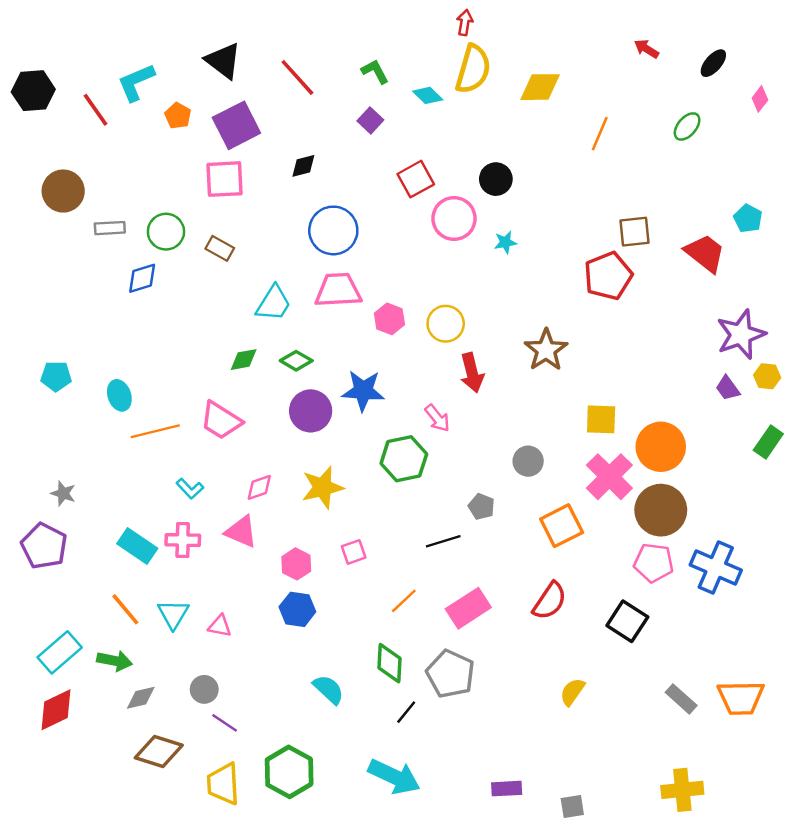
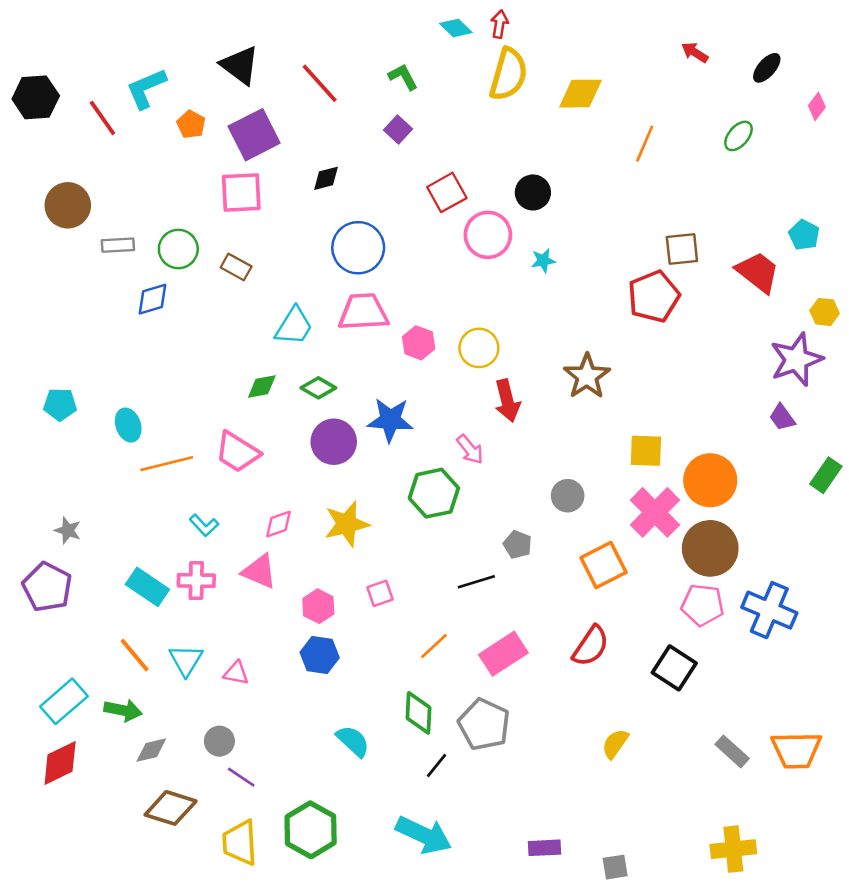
cyan diamond: (428, 95) -> (456, 28), moved
yellow hexagon: (767, 376) -> (825, 312), moved

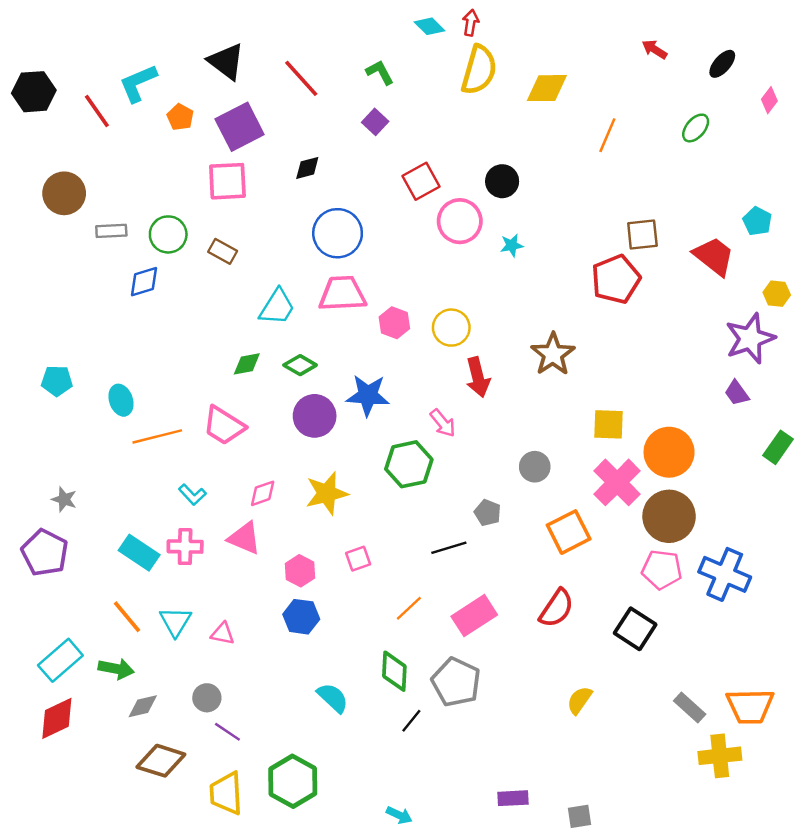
cyan arrow: (424, 835) -> (399, 815), moved, size x0.5
yellow cross: (733, 849) -> (720, 756), moved

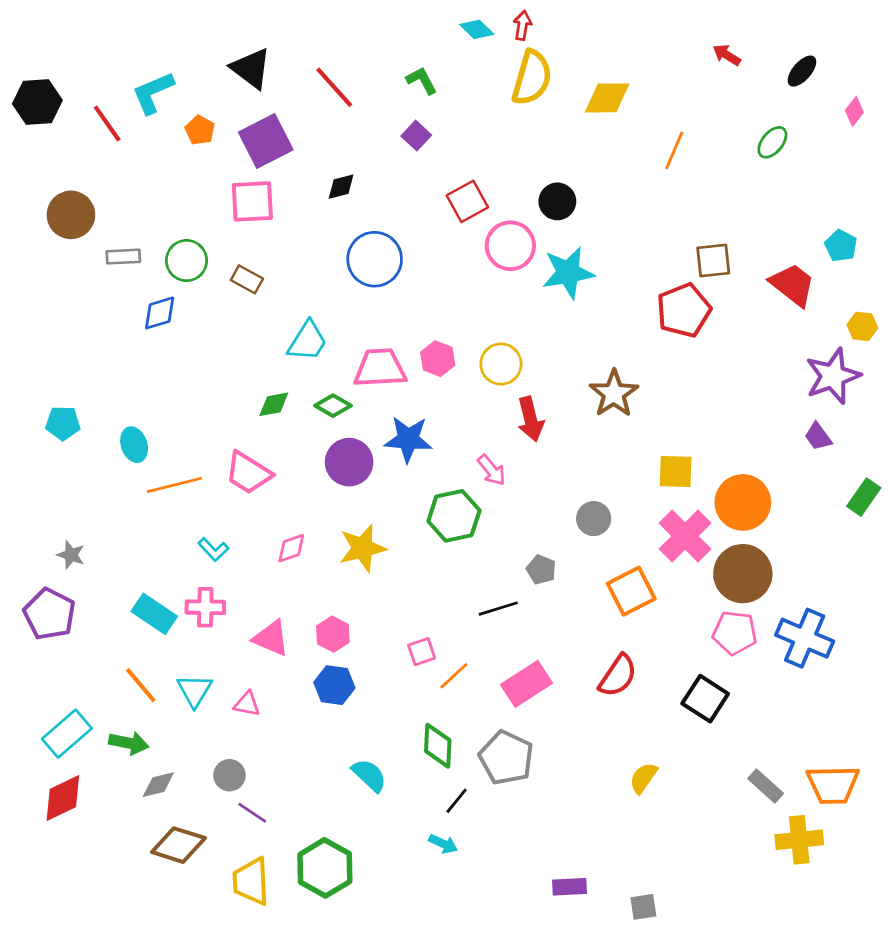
cyan star: (512, 245) -> (568, 273), size x2.0
pink trapezoid: (342, 294) -> (380, 368), moved
pink triangle: (244, 538) -> (271, 638), moved
pink square: (358, 559) -> (422, 652), moved
cyan arrow: (399, 815) -> (443, 844), moved

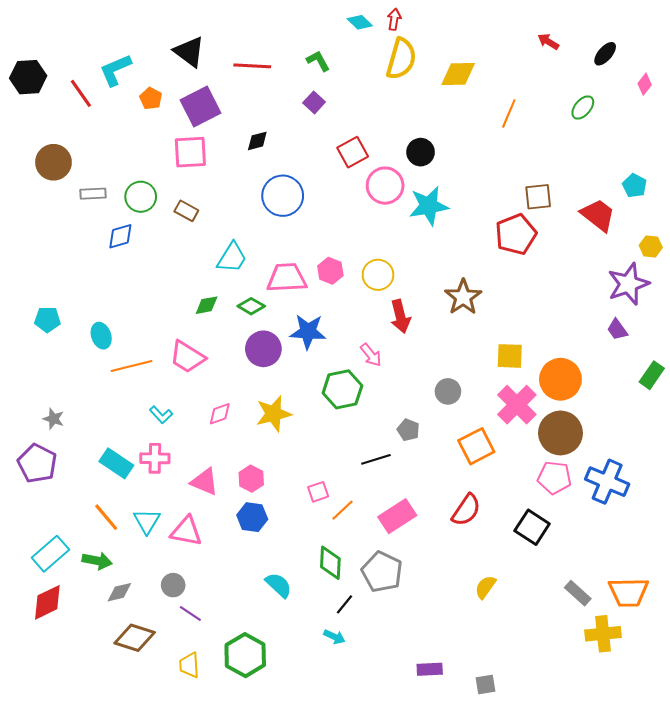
red line: (334, 87) -> (252, 66), turned -45
pink triangle: (247, 704) -> (186, 531), size x1.6
yellow trapezoid: (251, 881) -> (189, 665), size x0.7

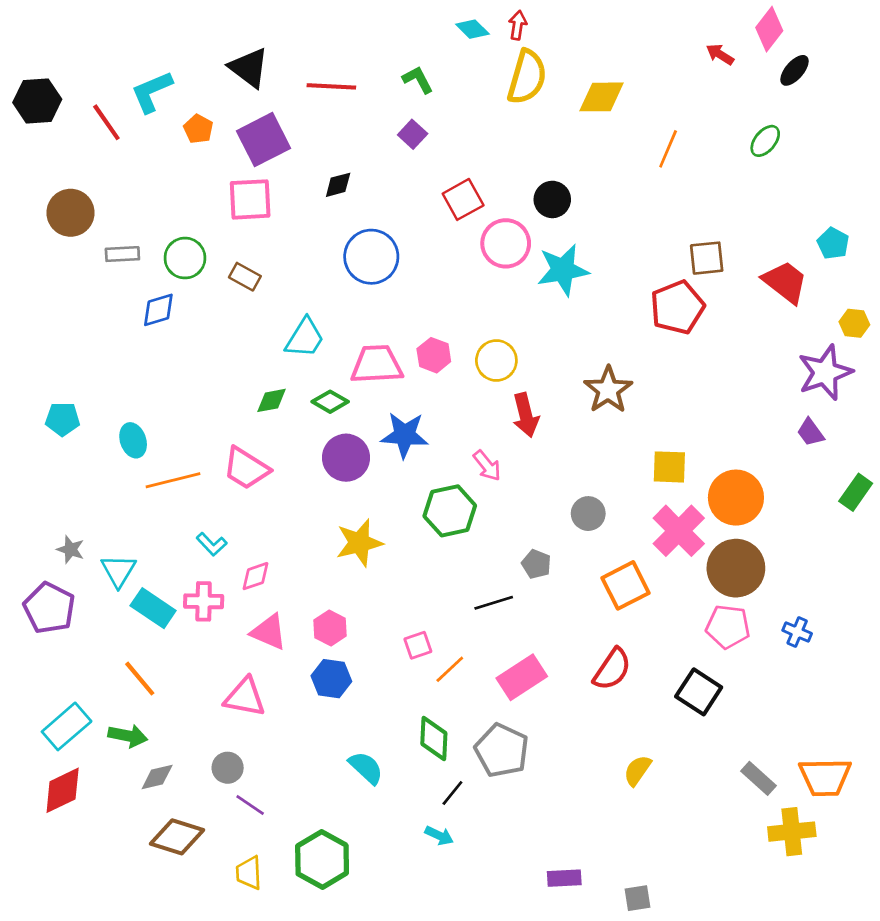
pink diamond: (645, 84) -> (769, 29), moved, size x1.5
pink diamond: (220, 414) -> (256, 576), moved
blue cross: (607, 482) -> (797, 632), size x0.5
cyan triangle: (147, 521) -> (118, 571), moved

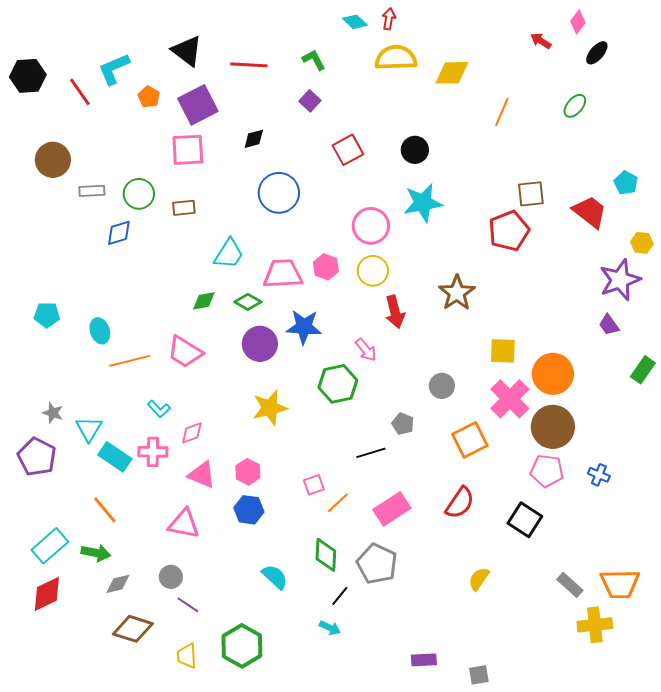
pink diamond: (769, 29) -> (578, 22), size x0.7
yellow semicircle: (527, 77) -> (396, 58), turned -108
pink circle: (506, 243) -> (371, 226), moved
brown rectangle: (245, 277) -> (184, 208), turned -35

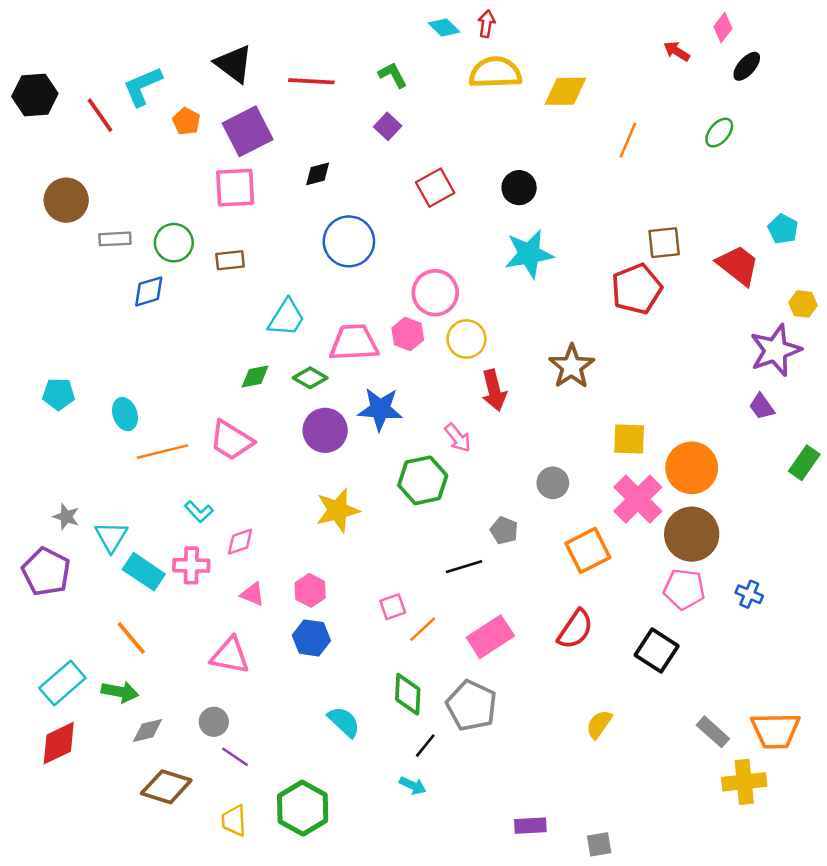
pink circle: (371, 226) -> (435, 293), moved
pink triangle: (202, 475) -> (253, 594), size x0.7

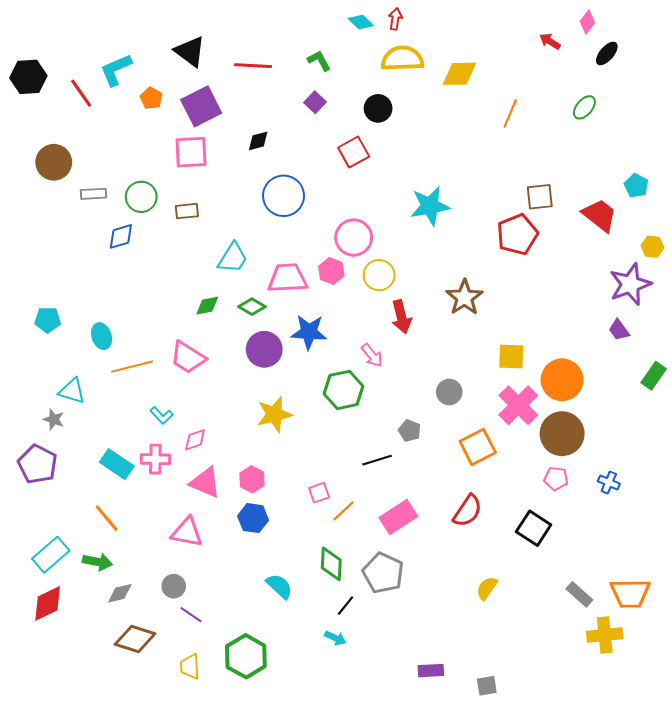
black circle: (519, 188) -> (378, 108), moved
cyan triangle: (111, 537) -> (72, 391), moved, turned -44
pink pentagon: (684, 589) -> (556, 478), size x0.7
pink triangle: (253, 594) -> (205, 482), size x1.6

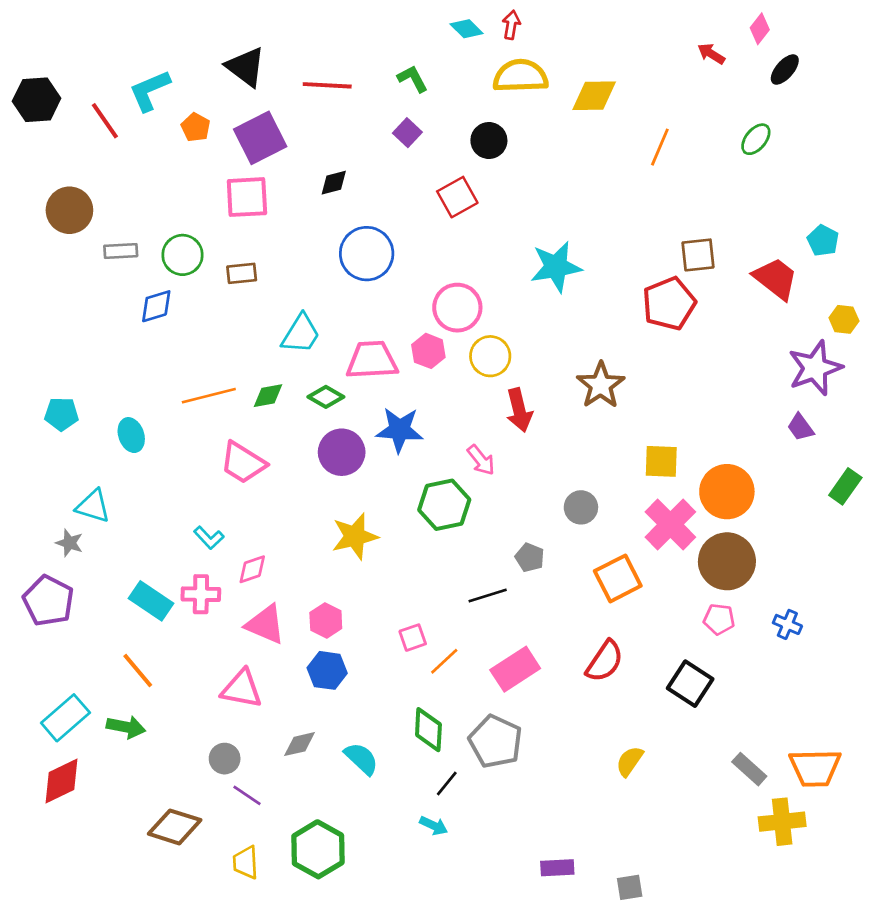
orange line: (132, 367) -> (209, 396), moved
gray diamond: (120, 593) -> (300, 744), moved

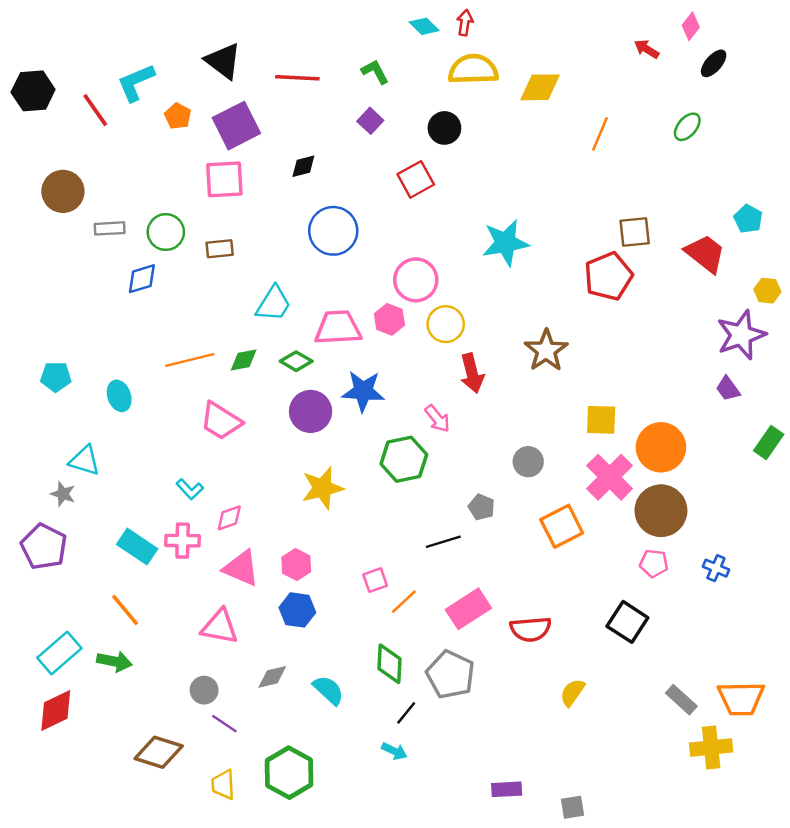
red semicircle: (605, 661) -> (531, 629), moved, turned 51

